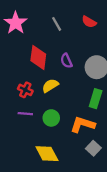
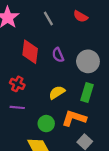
yellow semicircle: (50, 86) -> (57, 92), moved
green circle: (51, 118) -> (46, 124), moved

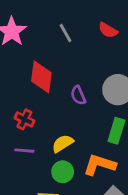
purple semicircle: (58, 55) -> (78, 95), moved
yellow semicircle: (57, 92) -> (63, 143), moved

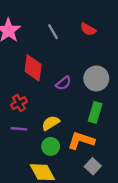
purple semicircle: (78, 95) -> (63, 83), turned -105
red cross: (24, 119) -> (19, 103), turned 35

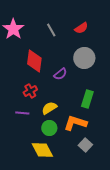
red semicircle: (88, 29) -> (81, 28), turned -64
gray circle: (96, 78) -> (84, 58), moved
red cross: (19, 103) -> (30, 91), moved

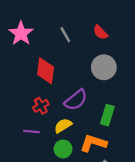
red semicircle: (81, 28) -> (100, 32), turned 80
purple semicircle: (60, 74) -> (76, 100), moved, size x1.5

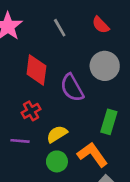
purple semicircle: (76, 100) -> (72, 88), moved, turned 100
orange L-shape: (93, 143) -> (92, 155), turned 36

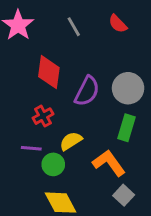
gray circle: (105, 66) -> (128, 88), moved
purple semicircle: (72, 88) -> (87, 91), turned -124
green circle: (57, 161) -> (53, 164), moved

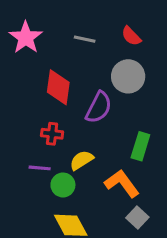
gray line: (74, 27) -> (85, 39), turned -48
gray circle: (128, 88) -> (128, 76), moved
red cross: (43, 116) -> (52, 134), turned 36

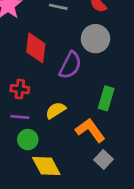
red cross: (52, 134) -> (20, 89), moved
green circle: (63, 185) -> (28, 140), moved

